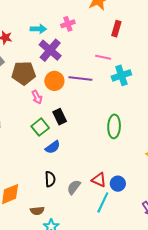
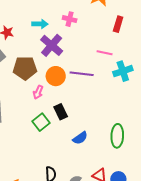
pink cross: (68, 24) -> (70, 19), turned 32
pink arrow: (37, 97) -> (38, 92), turned 48
green ellipse: (114, 126) -> (117, 136), moved
blue semicircle: (53, 147) -> (80, 138), moved

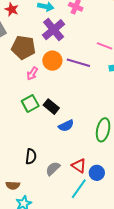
black rectangle: (61, 112) -> (51, 107), moved, turned -35

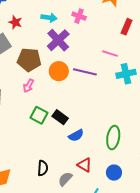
pink arrow: (32, 73) -> (28, 86), moved
green square: (30, 103) -> (39, 115), turned -30
red triangle: (79, 166) -> (85, 165), moved
blue circle: (97, 173) -> (114, 173), moved

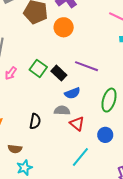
purple line: (85, 72) -> (87, 66), moved
pink arrow: (28, 86) -> (11, 73), moved
gray semicircle: (65, 179) -> (62, 110), moved, turned 42

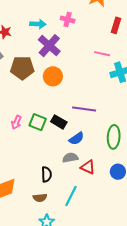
pink arrow: (11, 73) -> (16, 122), moved
brown semicircle: (15, 149) -> (40, 198), moved
cyan line: (80, 157) -> (71, 196), moved

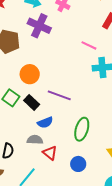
purple cross: (49, 46) -> (39, 26), turned -30
orange circle: (53, 76) -> (30, 74), moved

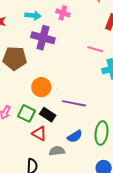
blue semicircle: (45, 122) -> (75, 136), moved
red triangle: (50, 153) -> (39, 133), moved

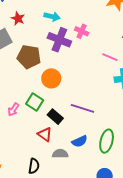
pink cross: (63, 13) -> (82, 31), moved
orange circle: (41, 87) -> (51, 78), moved
green square: (27, 113) -> (35, 102), moved

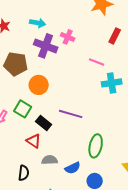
blue semicircle: (80, 141) -> (73, 168), moved

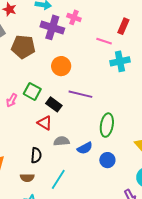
red rectangle: (115, 36) -> (123, 26), moved
orange circle: (39, 85) -> (61, 66), moved

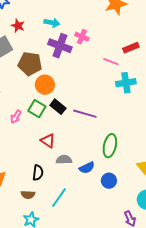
red rectangle: (123, 26) -> (131, 48), turned 42
orange circle: (61, 66) -> (45, 85), moved
black rectangle: (54, 104) -> (58, 107), moved

